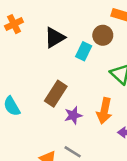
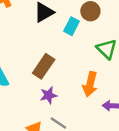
purple star: (73, 115) -> (48, 95), moved

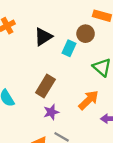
orange arrow: (90, 84) -> (89, 100), turned -145

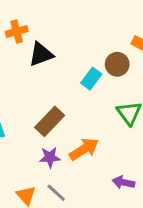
black triangle: (43, 37) -> (41, 54), moved
orange arrow: (89, 100) -> (84, 149), moved

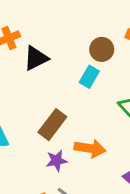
brown circle: (117, 64) -> (102, 49), moved
orange arrow: (84, 149) -> (90, 148), turned 48

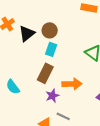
brown circle: (102, 49) -> (50, 30), moved
cyan rectangle: (89, 77) -> (51, 49), moved

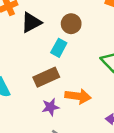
brown circle: (50, 30) -> (71, 24), moved
brown rectangle: (45, 73) -> (46, 77), turned 30

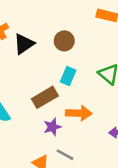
cyan rectangle: (59, 48) -> (68, 76), moved

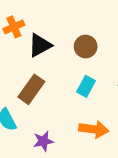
brown rectangle: (45, 97) -> (31, 89), moved, turned -30
purple star: (52, 127) -> (43, 141), moved

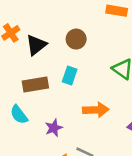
cyan rectangle: (86, 86) -> (70, 76), moved
brown rectangle: (31, 89) -> (35, 85), turned 55

